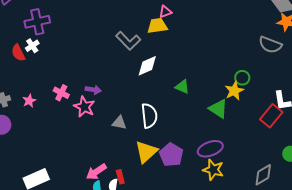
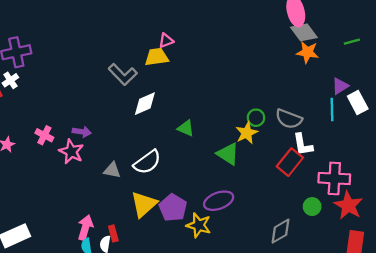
gray semicircle: (270, 45) -> (289, 119), moved
white semicircle: (149, 116) -> (147, 162), turned 60
yellow star: (213, 170) -> (199, 225), moved
pink arrow: (96, 172) -> (85, 228), turned 140

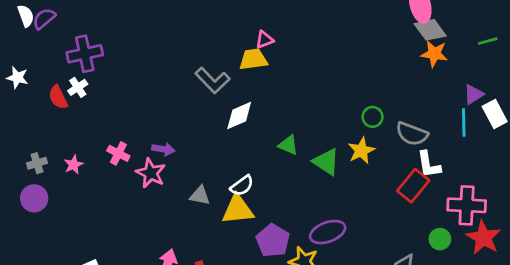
green circle: (256, 118) -> (373, 117), moved
green triangle: (228, 154) -> (326, 162), moved
white semicircle: (147, 162) -> (242, 186), size x0.7
yellow triangle: (144, 204) -> (238, 210), moved, turned 36

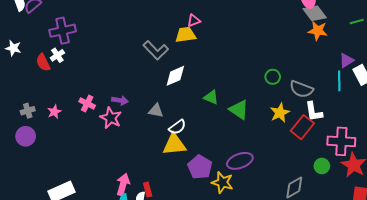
yellow star: (361, 151) -> (280, 113), moved
gray triangle: (200, 196) -> (156, 111), moved

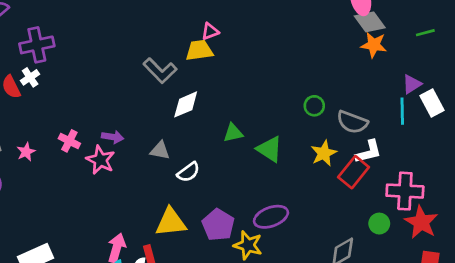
green triangle: (211, 97) -> (233, 133), turned -35
white L-shape: (314, 112) -> (368, 152), turned -95
yellow triangle: (174, 144) -> (171, 222), moved

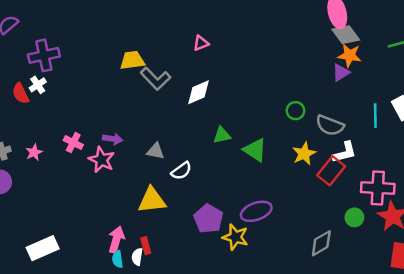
yellow trapezoid: (199, 50) -> (132, 60), moved
purple triangle: (412, 84) -> (341, 73), moved
white diamond: (186, 104) -> (199, 92), moved
yellow triangle: (171, 222) -> (152, 200), moved

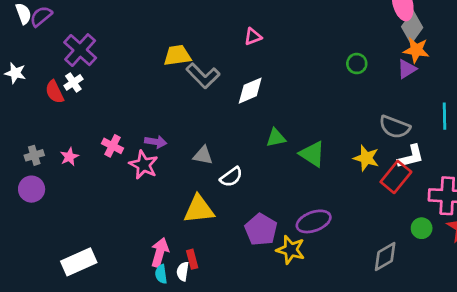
gray diamond: (346, 35) -> (412, 27), turned 72
purple cross: (44, 55) -> (80, 50), turned -36
green circle: (295, 111) -> (357, 64), moved
yellow star: (304, 154) -> (366, 158), turned -30

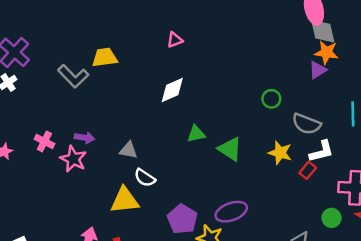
gray diamond: (412, 27) -> (323, 31), turned -48
green circle: (357, 64) -> (271, 99), moved
gray L-shape: (203, 76) -> (73, 76), moved
white semicircle: (231, 177) -> (145, 178), moved, turned 70
red rectangle: (396, 177) -> (308, 170), size x0.6

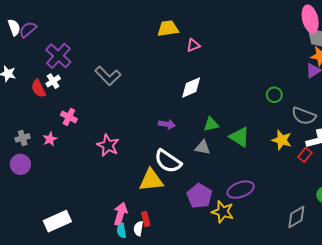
yellow trapezoid: (105, 57) -> (168, 28), moved
purple arrow: (85, 138) -> (167, 124), moved
pink cross: (44, 141) -> (69, 117), moved
gray triangle: (128, 150) -> (203, 147), moved
white semicircle: (145, 178) -> (168, 161), size x1.5

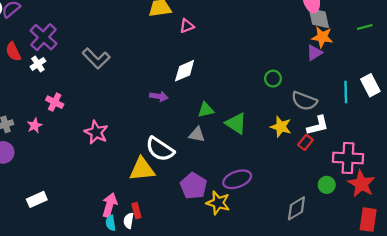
red semicircle: (38, 88) -> (13, 52), moved
purple arrow: (167, 124) -> (159, 96), moved
white rectangle: (57, 221) -> (37, 199), moved, size x0.7

